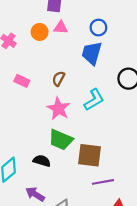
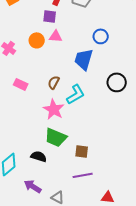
blue circle: (98, 28) -> (101, 36), moved
cyan L-shape: (94, 100) -> (76, 94), moved
brown square: (90, 155) -> (82, 151), size x0.6
purple line: (103, 182) -> (83, 175), moved

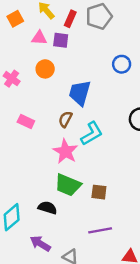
pink triangle: (56, 36) -> (39, 38), moved
blue trapezoid: (84, 59) -> (80, 93), moved
brown square: (82, 151) -> (99, 192), moved

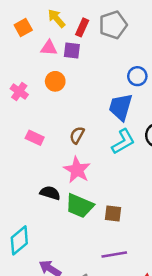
blue trapezoid: (80, 93) -> (121, 107), moved
cyan L-shape: (92, 134) -> (123, 142), moved
black semicircle: (47, 208) -> (50, 193), moved

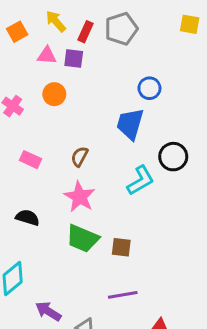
cyan L-shape: (123, 142) -> (141, 180), moved
black semicircle: (50, 193) -> (28, 218), moved

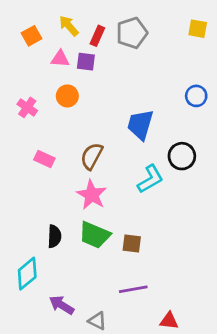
blue circle: (149, 88) -> (196, 96), moved
brown semicircle: (80, 157) -> (92, 156), size x1.4
black semicircle: (28, 218) -> (54, 236), moved, turned 75

